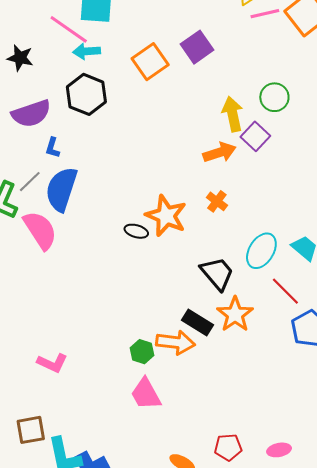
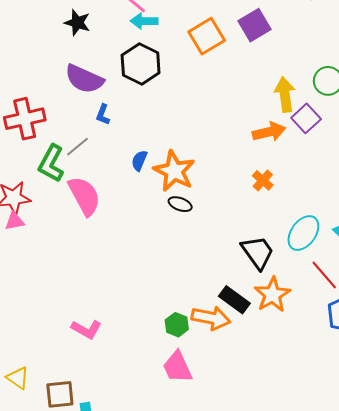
purple semicircle: (31, 114) -> (84, 79), turned 39
blue semicircle: (61, 189) -> (139, 161), moved, size x0.5
orange star: (166, 216) -> (174, 171), moved

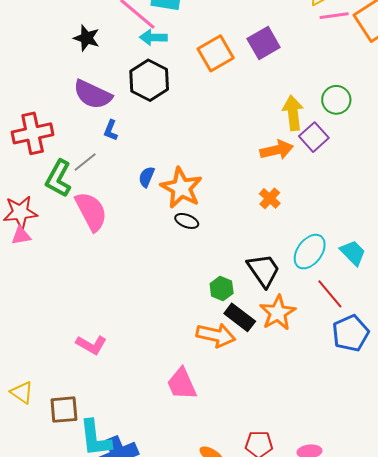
green hexagon: (177, 325) -> (222, 289), moved

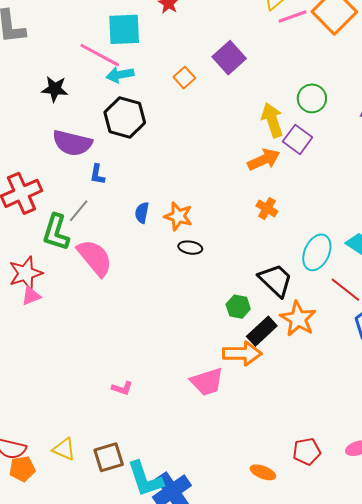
orange square: (216, 53) -> (184, 78), size x0.6
orange star: (181, 188) -> (178, 216), size x0.7
black rectangle: (240, 317) -> (262, 331), turned -68
pink L-shape: (91, 345) -> (122, 388), size x0.7
pink trapezoid: (182, 384) -> (207, 382), moved, turned -72

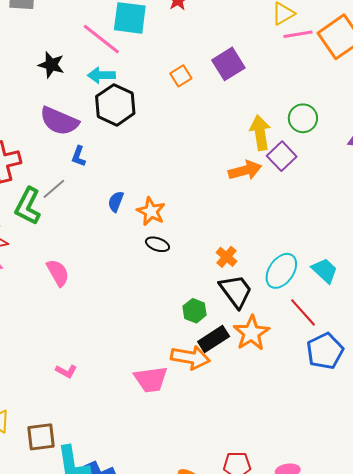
cyan arrow: (120, 75) -> (101, 75), moved
orange cross: (267, 209) -> (227, 257), moved
pink semicircle: (95, 258) -> (58, 273), moved, size x0.7

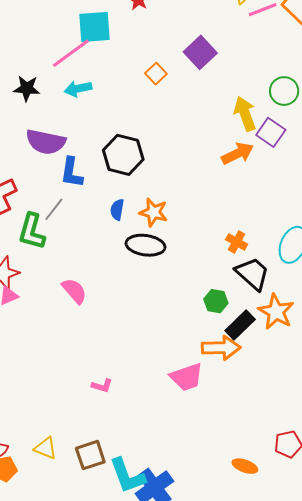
pink line: (101, 39) -> (71, 53), turned -63
black hexagon: (115, 105) -> (123, 155), moved
blue L-shape: (79, 156) -> (72, 173), size x1.5
black ellipse: (157, 244) -> (145, 245), moved, size x1.6

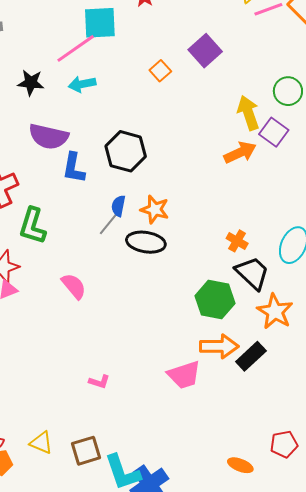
gray line: (54, 209) -> (109, 224), moved
green hexagon: (216, 301) -> (215, 300), size x1.6
black rectangle: (240, 325) -> (251, 356), moved

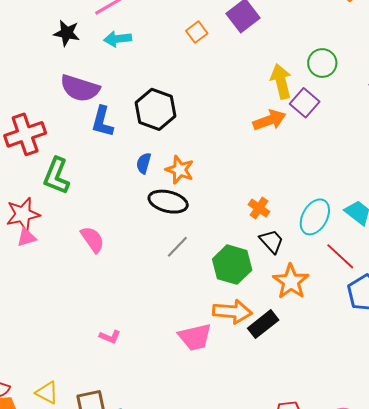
gray line: (109, 224) -> (177, 247), moved
black trapezoid: (252, 273) -> (271, 241), size x0.7

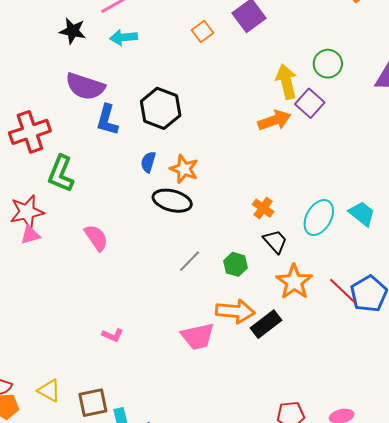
gray line: (177, 247) -> (190, 261), moved
red line: (340, 256) -> (343, 291), moved
green hexagon: (232, 265) -> (236, 264), size x0.6

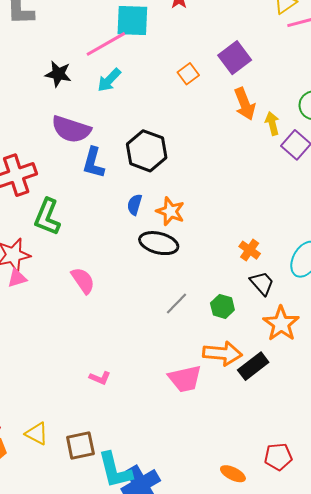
cyan arrow: (123, 37) -> (109, 80), turned -40
yellow arrow: (286, 82) -> (272, 123), size x0.7
orange arrow: (274, 120) -> (245, 104), moved, turned 88

